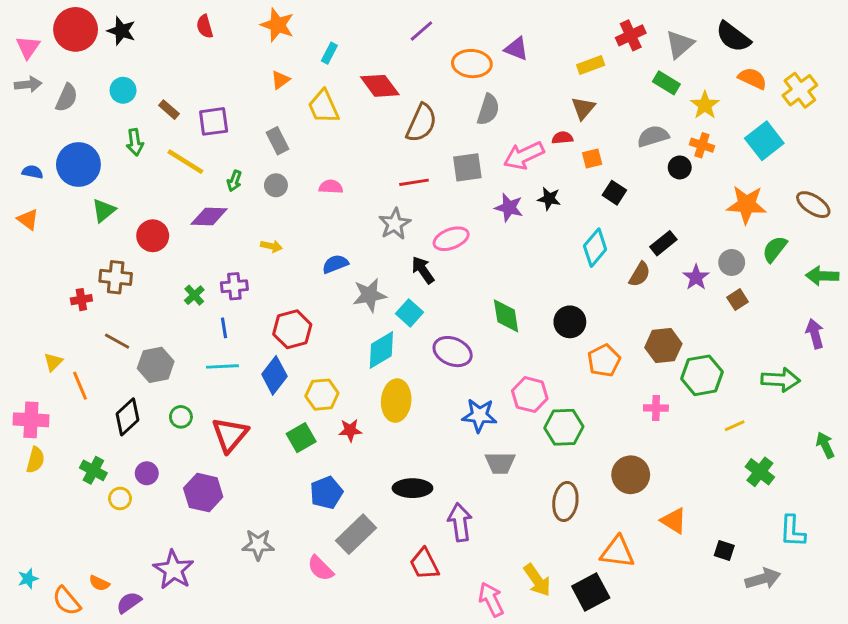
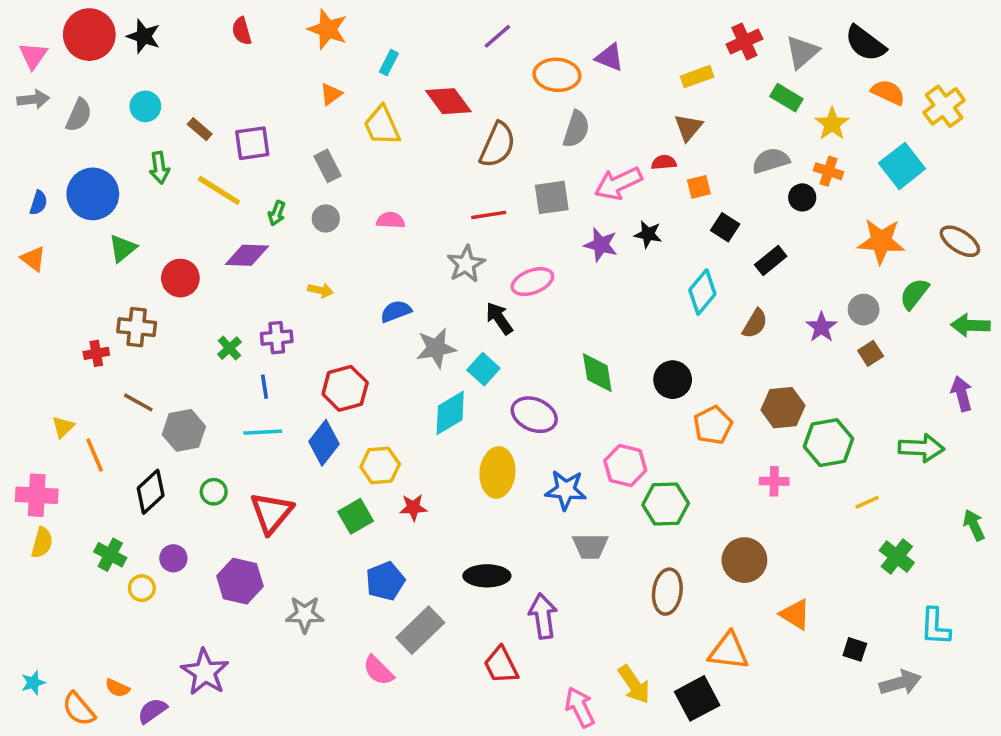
blue semicircle: (32, 172) -> (38, 203), turned 96
black rectangle: (663, 243) -> (771, 261), moved
yellow ellipse: (396, 401) -> (497, 472), moved
gray star: (258, 545) -> (305, 614), moved

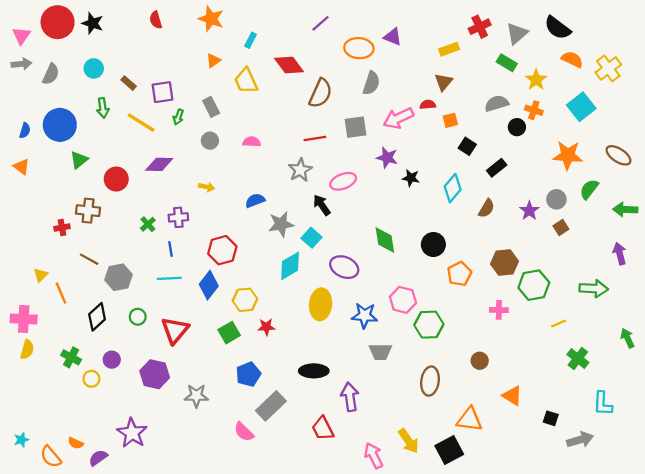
green arrow: (277, 213) -> (178, 117), moved
black star: (648, 234) -> (411, 178), moved
brown circle: (744, 560) -> (480, 361), size x0.6

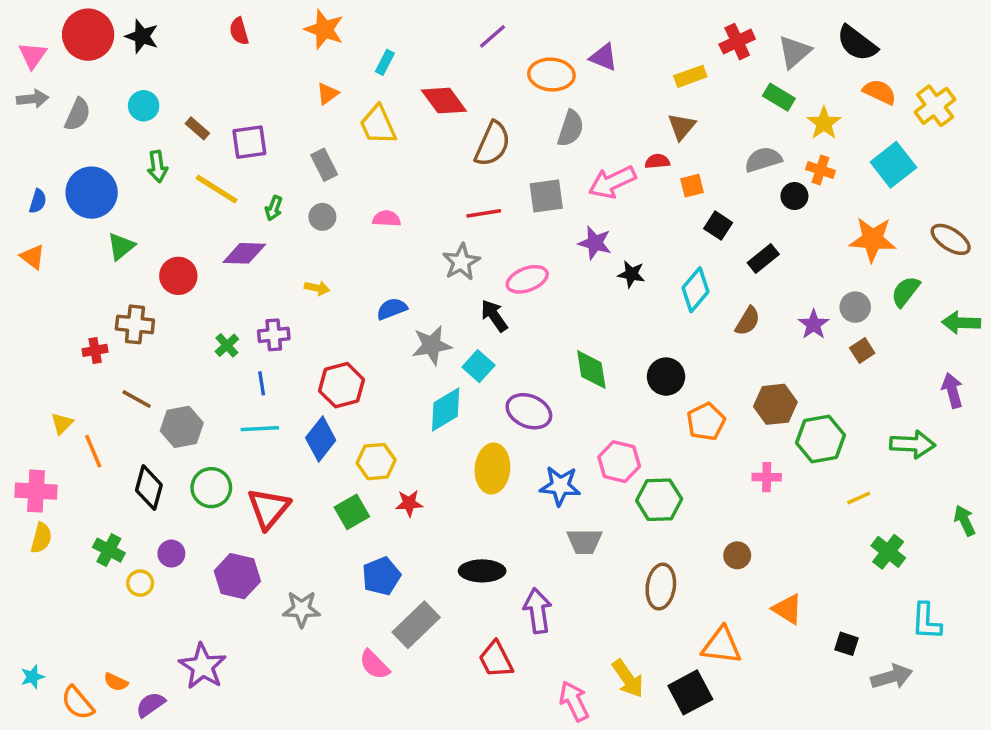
green arrow: (178, 117) -> (274, 208), moved
black diamond: (97, 317) -> (149, 488), turned -32
green circle: (138, 317) -> (211, 488), size x1.5

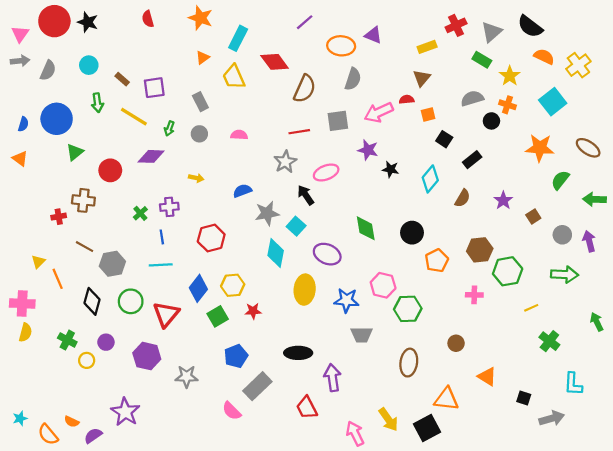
cyan rectangle: (385, 62) -> (238, 38), size x1.6
gray circle: (855, 307) -> (562, 235), moved
cyan diamond: (446, 410) -> (276, 253), turned -48
blue diamond: (321, 439) -> (198, 288), moved

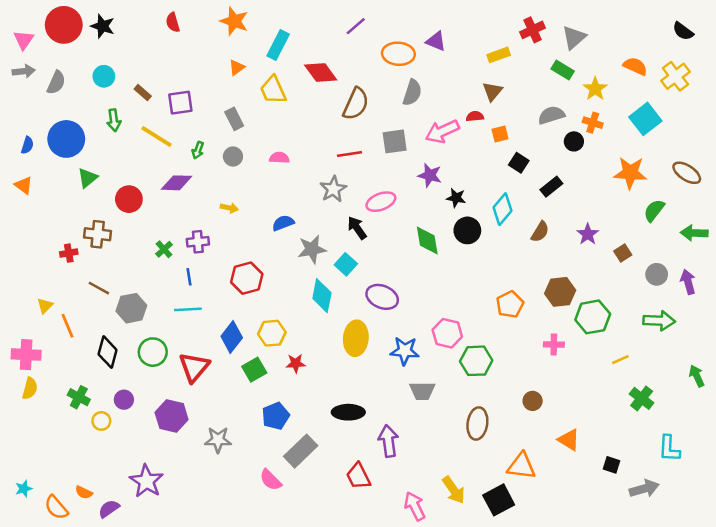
black semicircle: (530, 26) -> (683, 31), moved, size x0.7
green diamond: (366, 228) -> (427, 240), moved
black circle: (412, 233) -> (467, 230), moved

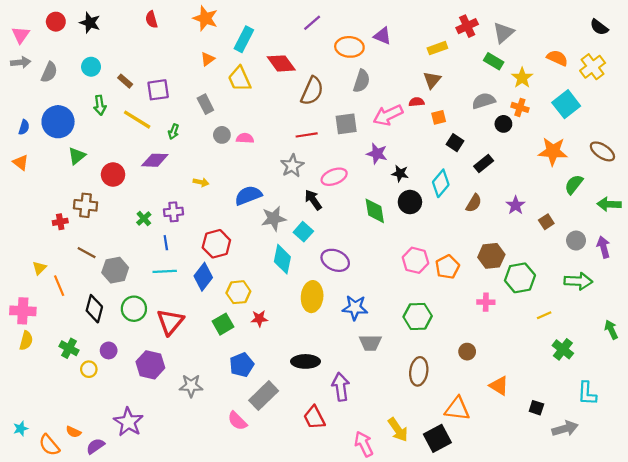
red circle: (64, 25) -> (56, 22), size x0.6
gray circle: (233, 157) -> (222, 135), moved
blue semicircle: (283, 223) -> (248, 195), size x1.4
pink hexagon: (447, 333) -> (415, 260), moved
blue diamond: (232, 337) -> (203, 277), moved

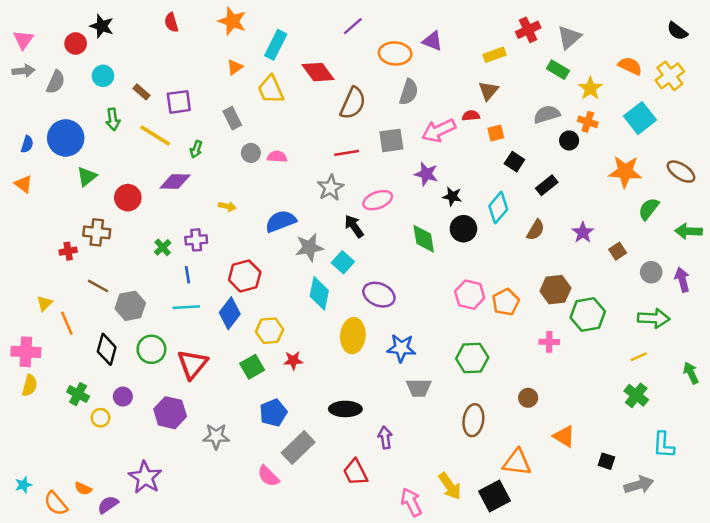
red circle: (56, 22) -> (76, 44), moved
yellow line: (544, 315) -> (639, 357), moved
purple arrow: (341, 387) -> (385, 438), size x0.7

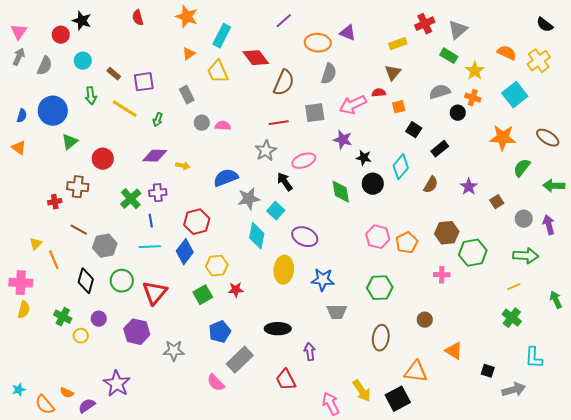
gray arrow: (23, 71) -> (19, 57), turned -60
purple diamond: (175, 181) -> (155, 156), moved
green cross: (163, 247) -> (131, 199), size x1.5

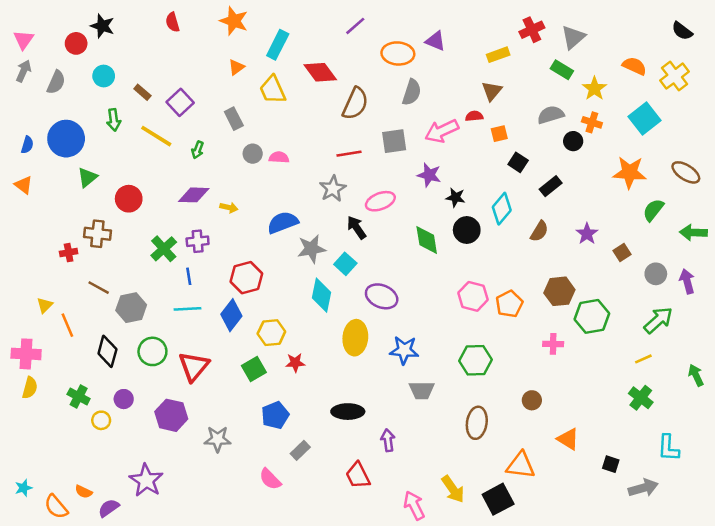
purple square: (144, 82) -> (180, 102), turned -35
green arrow: (526, 256) -> (658, 320), turned -45
gray rectangle: (240, 360) -> (300, 450), size x0.6

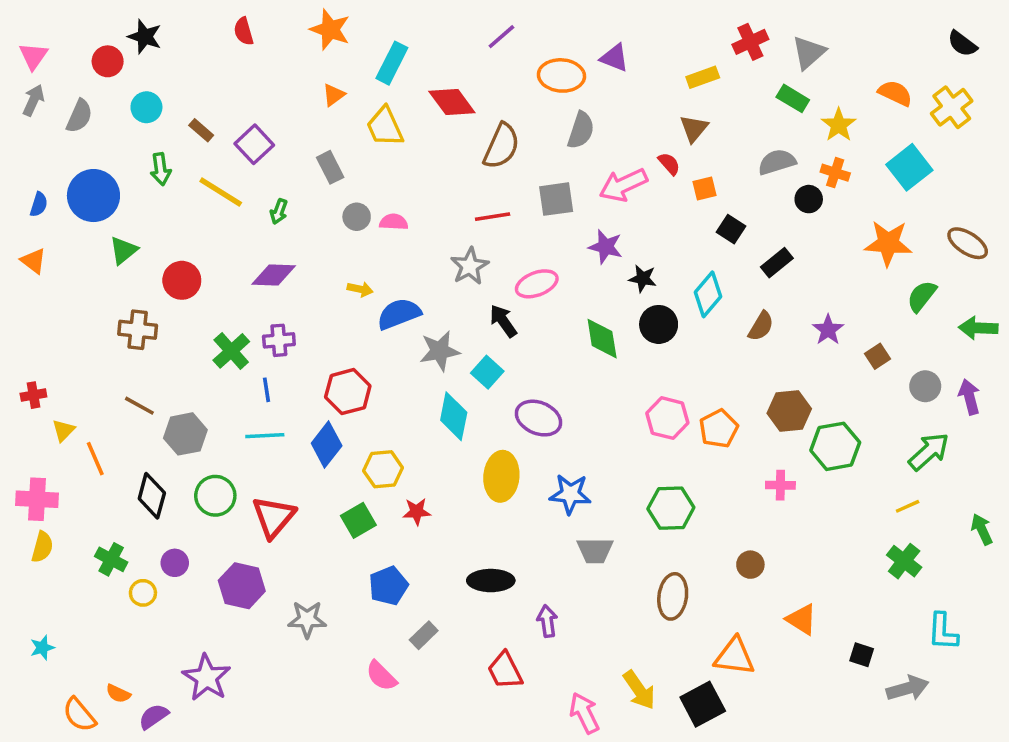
red semicircle: (474, 116) -> (669, 164), turned 54
yellow arrow: (229, 207) -> (360, 289), moved
red cross: (69, 253) -> (33, 395), moved
cyan star: (24, 488) -> (42, 648), moved

